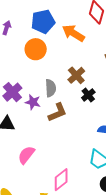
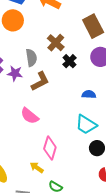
pink semicircle: (26, 155) -> (30, 116), moved, turned -84
pink diamond: (61, 180) -> (50, 148), turned -30

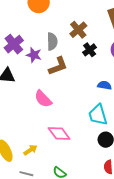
cyan trapezoid: (86, 125) -> (98, 115), turned 35
pink diamond: (50, 148) -> (59, 133), turned -60
yellow arrow: (37, 168) -> (30, 150), moved, turned 104

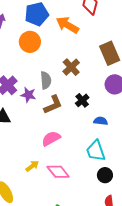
black cross: (90, 50) -> (82, 100), moved
pink semicircle: (43, 99) -> (51, 139), moved, turned 108
yellow arrow: (30, 150) -> (32, 166), moved

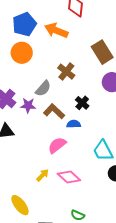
gray semicircle: (46, 80) -> (43, 88), turned 54
brown L-shape: (53, 105) -> (54, 111), turned -105
blue semicircle: (101, 121) -> (74, 124), moved

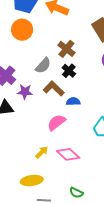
black cross: (82, 103) -> (69, 71), moved
purple star: (28, 105) -> (25, 92), moved
yellow ellipse: (20, 205) -> (32, 181), moved, turned -60

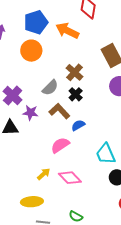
blue semicircle: (73, 101) -> (78, 125), turned -32

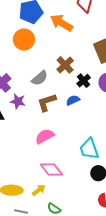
black cross: (76, 94) -> (84, 81), moved
brown L-shape: (59, 111) -> (47, 102), turned -70
blue semicircle: (78, 125) -> (73, 100), moved
yellow arrow: (44, 174) -> (39, 190), moved

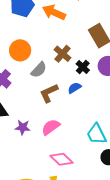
orange circle: (24, 40) -> (20, 50), moved
purple star: (18, 101) -> (23, 127), moved

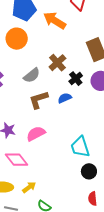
orange circle: (20, 50) -> (17, 39), moved
pink diamond: (62, 159) -> (16, 160), moved

